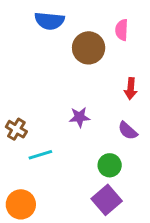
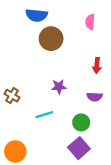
brown circle: (89, 48) -> (51, 39), moved
purple semicircle: (128, 131) -> (95, 97), turned -40
cyan line: (40, 155) -> (44, 115), moved

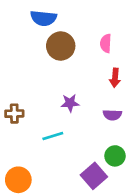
pink semicircle: (90, 22) -> (106, 43), moved
brown cross: (12, 96) -> (14, 114), turned -32
green circle: (81, 122) -> (115, 156), moved

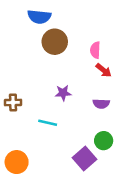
pink semicircle: (106, 43) -> (95, 50), moved
red arrow: (115, 78) -> (104, 70), turned -56
cyan line: (53, 136) -> (48, 123), turned 30

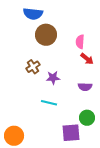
brown cross: (13, 102) -> (33, 67), moved, turned -32
cyan line: (48, 123) -> (49, 103), moved
purple square: (85, 159) -> (71, 133), turned 36

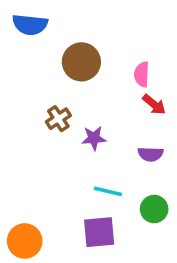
blue semicircle: (33, 14) -> (30, 25), moved
cyan line: (49, 103) -> (108, 191), moved
purple square: (71, 133) -> (99, 232), moved

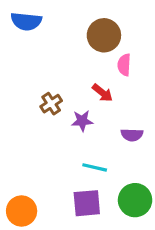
brown circle: (81, 62) -> (104, 35), moved
red arrow: (154, 104) -> (102, 93), moved
green circle: (154, 209) -> (135, 200), moved, size x1.4

